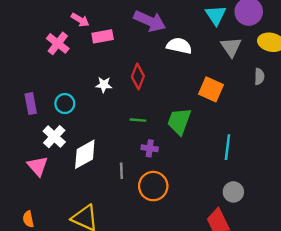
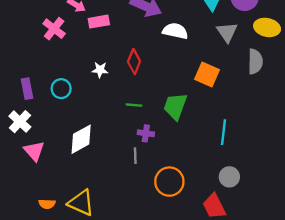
gray semicircle: (259, 76) -> (255, 62), size x1.5
white cross: (54, 137) -> (20, 122), moved
gray line: (121, 171) -> (135, 156), moved
orange circle: (153, 186) -> (169, 182), moved
orange semicircle: (28, 219) -> (47, 204), moved, turned -77

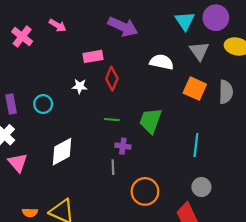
pink rectangle: (99, 22) -> (93, 56), moved
pink cross: (54, 29) -> (22, 37), moved
white semicircle: (175, 31) -> (162, 62), moved
gray semicircle: (255, 62) -> (226, 92), moved
orange square: (207, 75) -> (195, 89), moved

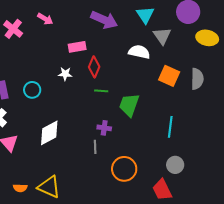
cyan triangle: (185, 21) -> (145, 15), moved
gray triangle: (199, 51) -> (162, 36), moved
green line: (112, 120) -> (101, 91), moved

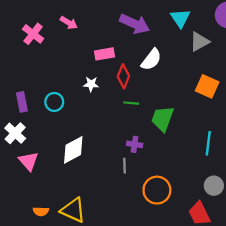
gray triangle: (162, 36) -> (199, 42), turned 36
white semicircle: (139, 52) -> (151, 60), moved, turned 115

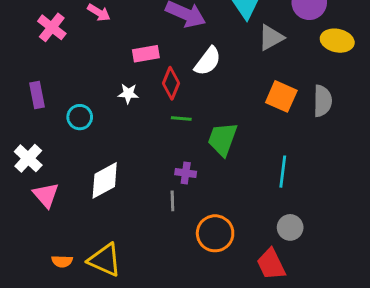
purple rectangle: (22, 102) -> (37, 95), moved

